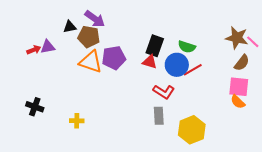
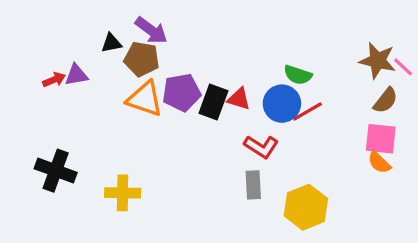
black rectangle: (155, 46) -> (213, 102), moved
black cross: (35, 107) -> (56, 171), size x1.4
yellow cross: (77, 121) -> (123, 193), size x1.5

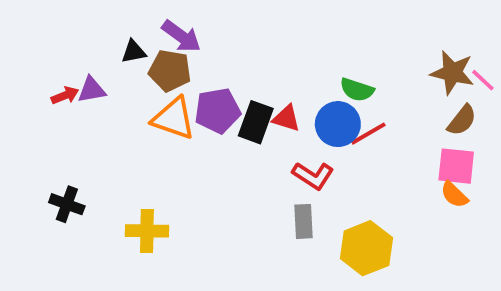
black cross: (56, 171) -> (67, 204), size x0.7

